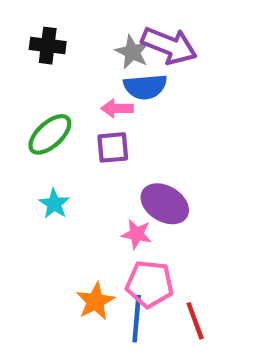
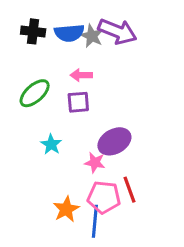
blue semicircle: (145, 87) -> (69, 33), moved
cyan star: (54, 204) -> (51, 144), moved
purple ellipse: (165, 204) -> (114, 141), turned -60
red line: (195, 321) -> (129, 190), moved

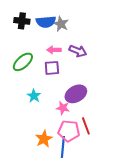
purple arrow: (117, 31) -> (78, 51), moved, size x0.7

